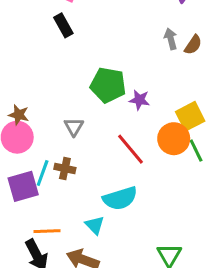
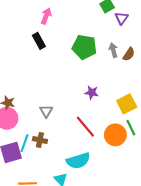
green pentagon: (108, 85) -> (84, 47), moved
orange circle: (174, 139) -> (115, 135), moved

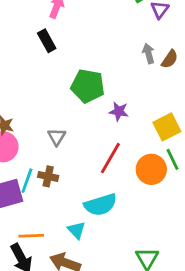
green pentagon: (84, 47) -> (88, 86), moved
red line: (85, 127) -> (110, 158), turned 70

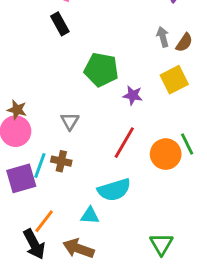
yellow square: (167, 127) -> (174, 80), moved
cyan triangle: (76, 230) -> (90, 216), turned -42
orange line: (31, 236) -> (44, 221), turned -50

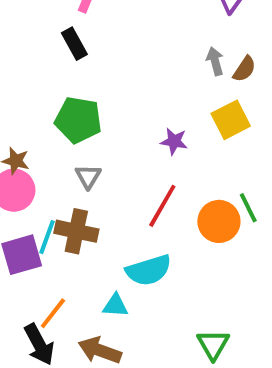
green pentagon: (101, 70) -> (78, 120), moved
brown cross: (61, 161) -> (76, 231), size x1.5

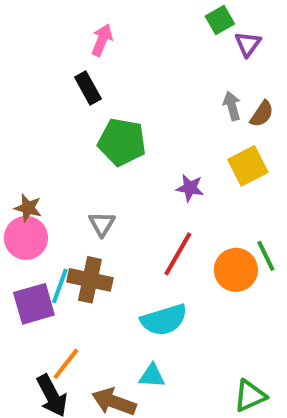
green pentagon: (78, 120) -> (122, 142), moved
cyan triangle: (115, 305) -> (152, 376), moved
green triangle: (213, 345) -> (250, 396), moved, turned 36

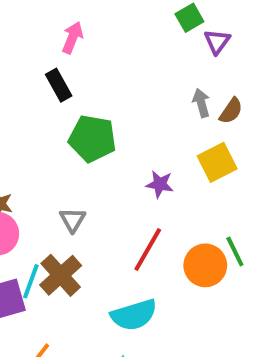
brown cross: (90, 280) -> (61, 275), turned 36

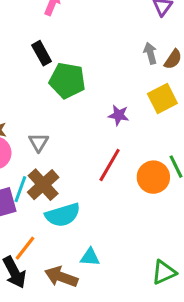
black rectangle: (59, 85) -> (42, 53), moved
gray triangle: (73, 220) -> (39, 142), moved
cyan semicircle: (134, 315) -> (63, 215), moved

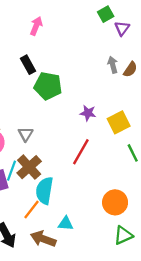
yellow square: (162, 99) -> (119, 122), moved
orange circle: (153, 177) -> (115, 202), moved
cyan semicircle: (63, 215) -> (44, 191), turned 116
orange line: (25, 248) -> (31, 209), moved

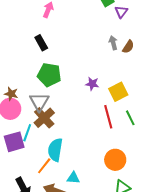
green pentagon: (48, 86) -> (49, 75), moved
gray triangle: (26, 134) -> (39, 102), size x1.5
red line: (81, 152) -> (108, 117), moved, turned -45
brown cross: (29, 167) -> (44, 118), moved

